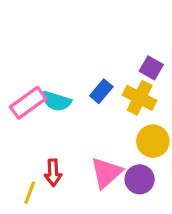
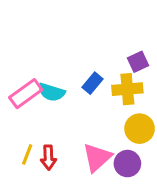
purple square: (151, 68) -> (138, 62), turned 35
yellow cross: (140, 98) -> (127, 89), turned -32
yellow line: (30, 193) -> (27, 154), moved

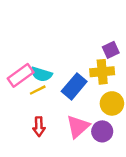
blue rectangle: (92, 83) -> (74, 86), moved, size x1.5
yellow line: (27, 154) -> (38, 90), moved, turned 42

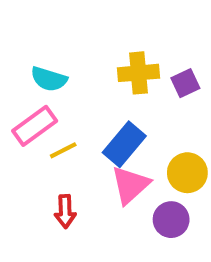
yellow cross: (102, 72) -> (138, 73), moved
cyan semicircle: (41, 74) -> (49, 79), moved
pink triangle: (78, 127) -> (130, 185), moved

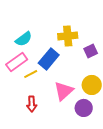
cyan semicircle: (49, 79) -> (24, 39), turned -54
purple square: (185, 83) -> (91, 51), moved
blue rectangle: (124, 144) -> (49, 59), moved

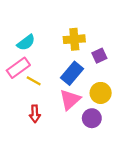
blue rectangle: (49, 59) -> (72, 73), moved
yellow line: (31, 74) -> (34, 81), turned 56

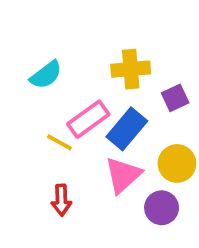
pink rectangle: (18, 68) -> (88, 119), moved

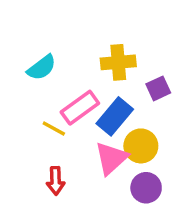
yellow circle: (177, 163) -> (141, 146), moved

